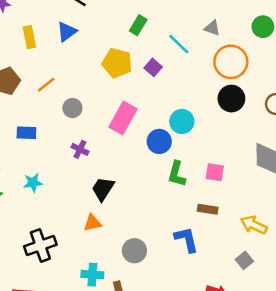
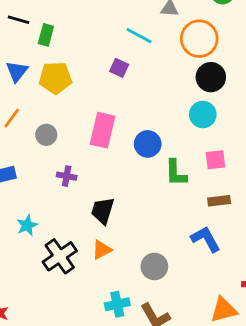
green rectangle: (138, 25) -> (46, 35), moved
blue triangle: (67, 32) -> (17, 71), moved
yellow pentagon: (117, 63) -> (55, 78), moved
cyan circle: (182, 121) -> (203, 114), moved
black cross: (40, 246) -> (60, 256), moved

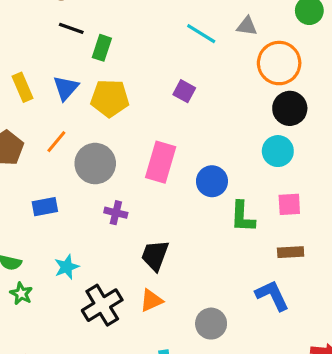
cyan line: (139, 36) -> (201, 34), moved
gray circle: (46, 135) -> (95, 164), size x1.6

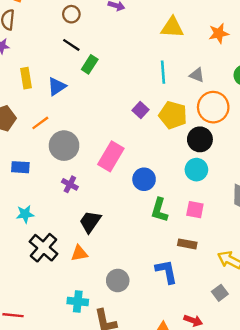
cyan line: (201, 34) -> (163, 72), turned 40
yellow pentagon: (110, 98) -> (173, 115), moved
black circle: (290, 108) -> (200, 139), moved
black cross: (102, 305) -> (43, 248), turned -32

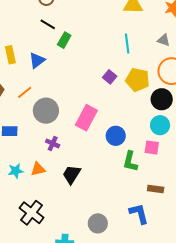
gray triangle: (197, 75) -> (164, 40), moved
pink square: (195, 210) -> (152, 147), moved
black cross: (43, 248) -> (32, 213), moved
orange triangle: (79, 253) -> (38, 169), moved

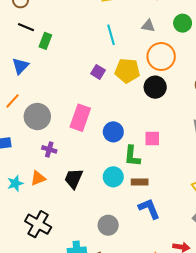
cyan circle: (160, 125) -> (113, 177), moved
brown rectangle: (156, 189) -> (140, 182), moved

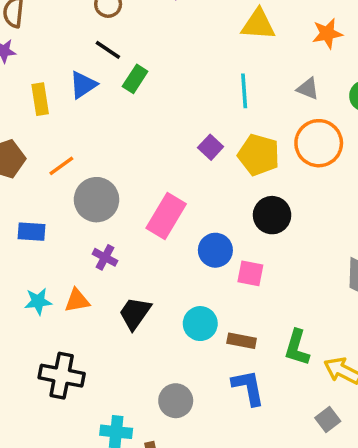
blue triangle: (20, 66) -> (83, 85), moved
black circle: (155, 87) -> (272, 215), moved
pink square: (152, 138) -> (250, 273), moved
green L-shape: (132, 156) -> (297, 348), moved
black cross: (38, 224) -> (62, 376), turned -30

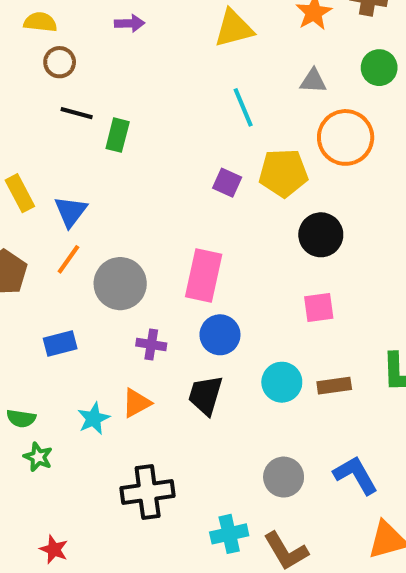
blue triangle: (83, 85) -> (71, 211), moved
blue circle: (215, 250) -> (220, 335), moved
blue L-shape: (248, 388) -> (356, 475), moved

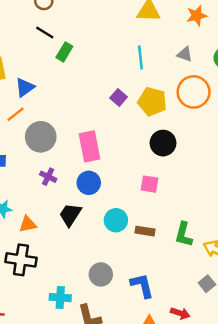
pink rectangle: (204, 276) -> (90, 146), turned -40
orange triangle: (136, 403) -> (28, 224), moved

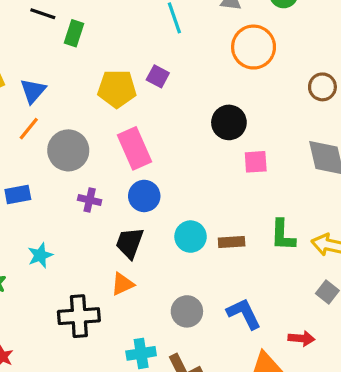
yellow pentagon: (152, 102) -> (117, 89), moved
pink square: (150, 184) -> (256, 162), moved
orange triangle: (28, 224) -> (123, 284), moved

